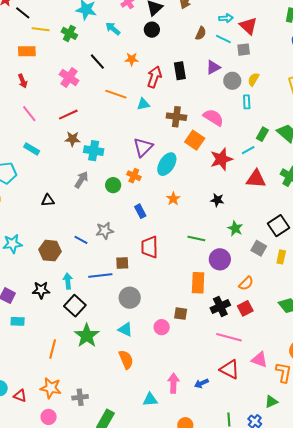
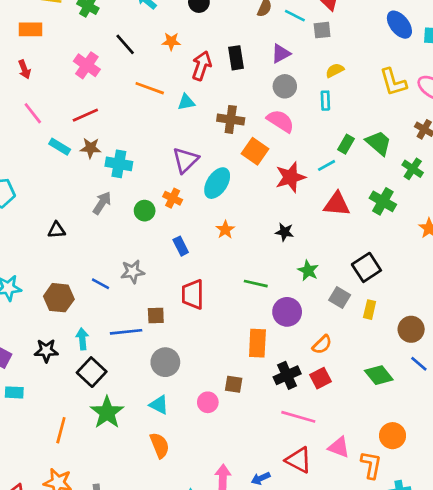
yellow semicircle: (253, 79) -> (335, 70), turned 32
gray circle: (232, 81) -> (285, 86), moved
cyan rectangle: (32, 149) -> (60, 147), moved

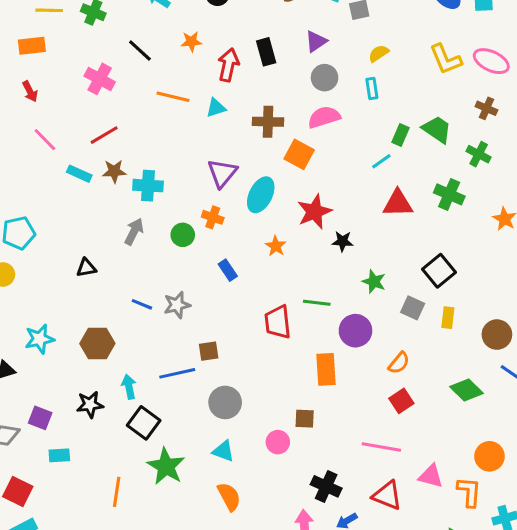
pink semicircle: (280, 121) -> (324, 117), turned -44
red star: (291, 177) -> (314, 212), moved
blue line: (101, 284) -> (142, 304), moved
red trapezoid: (193, 294) -> (278, 322), moved
black cross: (287, 375) -> (326, 486), moved, turned -35

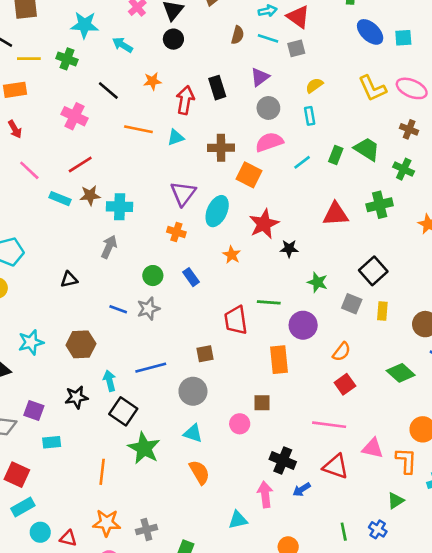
cyan line: (381, 161) -> (302, 162), moved
green cross: (449, 194) -> (380, 205), turned -35
green circle: (183, 235) -> (153, 276), moved
brown square: (209, 351) -> (205, 354), moved

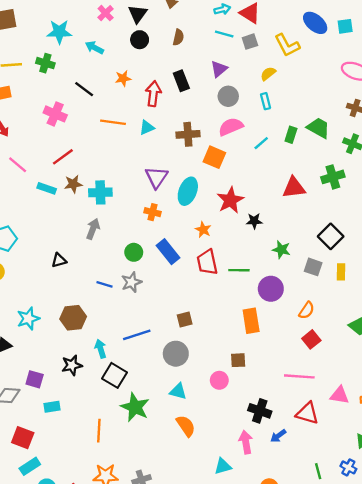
brown semicircle: (238, 35) -> (178, 37), moved
yellow L-shape: (372, 88) -> (287, 45), moved
blue rectangle: (191, 277) -> (168, 252), size x1.5
red trapezoid: (236, 320) -> (207, 262), moved

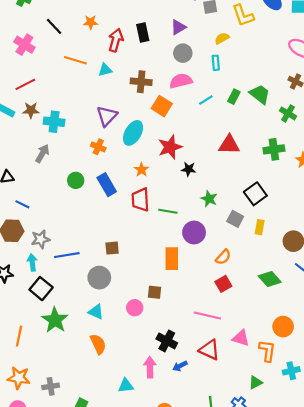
green cross: (333, 177) -> (274, 149), moved
gray star: (131, 282) -> (41, 239), moved
blue line: (105, 284) -> (22, 204), moved

